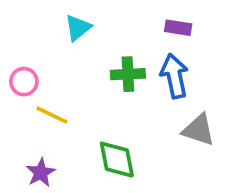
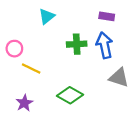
green diamond: (117, 160) -> (70, 95), turned -50

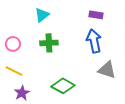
green cross: (77, 44) -> (49, 43), moved
yellow line: (31, 69) -> (14, 71), moved

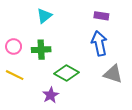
green cross: (49, 43) -> (41, 50), moved
green diamond: (63, 86) -> (66, 73), moved
purple star: (22, 93) -> (51, 95), moved

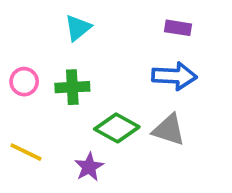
blue arrow: (99, 43) -> (174, 76), turned 105
gray triangle: (113, 74) -> (169, 130), moved
yellow line: (15, 75) -> (26, 152), moved

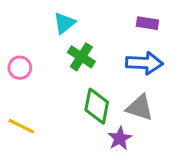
green cross: (72, 87) -> (81, 57), moved, turned 36
green diamond: (117, 128) -> (97, 106), turned 72
purple star: (89, 167) -> (120, 138), moved

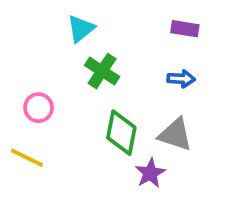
blue arrow: (144, 63) -> (181, 79), size x0.6
pink circle: (20, 68) -> (39, 108), moved

